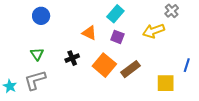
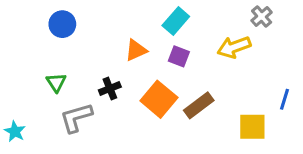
orange triangle: (89, 33) -> (136, 50), turned -49
gray L-shape: (35, 80) -> (76, 118), moved

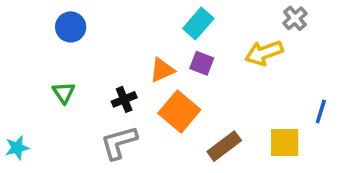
orange triangle: (136, 50) -> (162, 70), moved
brown rectangle: (199, 105) -> (224, 146), moved
gray L-shape: (76, 118) -> (119, 143), moved
cyan star: (15, 131) -> (17, 148), turned 30

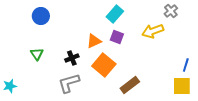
yellow square: (285, 143) -> (182, 86), moved

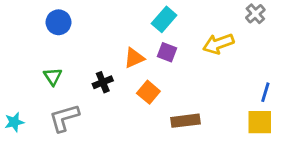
gray cross: (171, 11) -> (255, 14), moved
orange square: (104, 65) -> (148, 92), size x0.7
gray L-shape: (69, 83) -> (64, 118), moved
brown rectangle: (130, 85) -> (185, 121), turned 30

